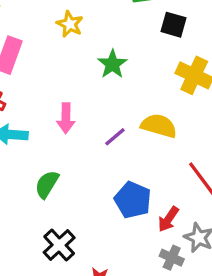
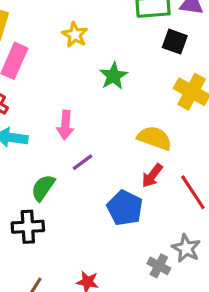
purple line: (115, 137) -> (82, 162), moved
red arrow: (168, 219) -> (152, 176), moved
black cross: (59, 245) -> (28, 227), moved, turned 36

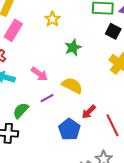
pink arrow: (65, 125) -> (39, 74), turned -66
yellow semicircle: (155, 138) -> (72, 86), moved

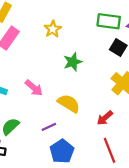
purple line: (47, 98) -> (49, 127), moved
red arrow: (89, 112) -> (105, 118), moved

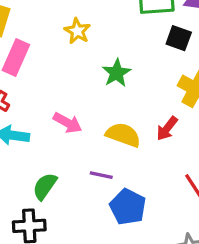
red arrow: (105, 118) -> (167, 128), moved
purple line: (49, 127) -> (101, 175), turned 48

